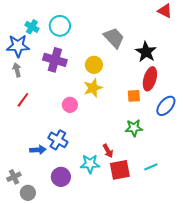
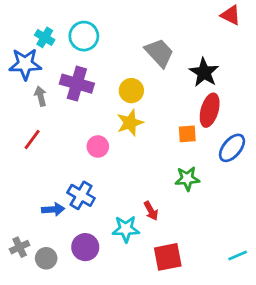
gray arrow: (17, 70) -> (41, 96), moved
cyan line: (151, 167) -> (238, 255), moved
red square: (120, 170) -> (168, 257), moved
gray circle: (28, 193) -> (46, 258), moved

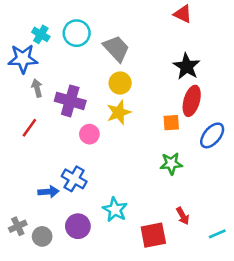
red triangle: (231, 15) -> (183, 14), moved
gray trapezoid: (159, 53) -> (116, 48), moved
purple cross: (77, 84) -> (70, 101), moved
red arrow: (151, 211) -> (183, 216), moved
cyan star: (126, 229) -> (115, 210), turned 30

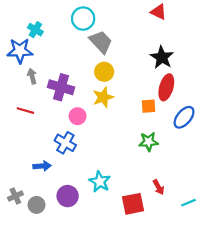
cyan circle: (77, 33) -> (83, 19), moved
red line: (29, 128) -> (25, 111), turned 70
blue cross: (74, 179) -> (65, 143), moved

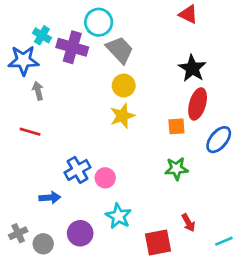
purple cross: (61, 87) -> (72, 47), moved
pink circle: (78, 116) -> (105, 178), moved
blue cross: (65, 143) -> (78, 170), turned 30

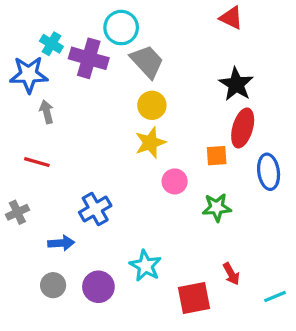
blue ellipse: (219, 140) -> (269, 172), turned -48
pink circle: (105, 178) -> (175, 181), moved
gray cross: (18, 233) -> (17, 212), moved
gray circle: (43, 244) -> (53, 285), moved

